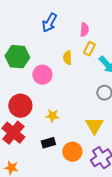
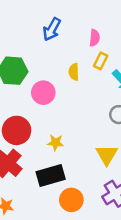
black rectangle: (48, 143) -> (51, 176), size x1.6
orange circle: (72, 152) -> (71, 200), moved

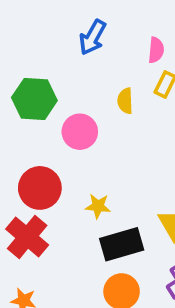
black rectangle: (51, 176) -> (122, 244), moved

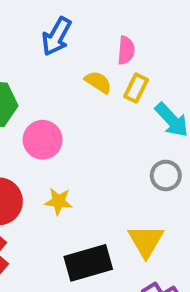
yellow semicircle: (125, 101) -> (98, 82), moved, turned 125
yellow star: (98, 206) -> (58, 201), moved

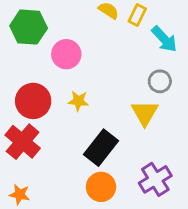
yellow triangle: (146, 241) -> (145, 113), moved
black rectangle: (88, 263) -> (101, 148), turned -36

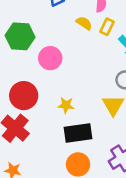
yellow star: (78, 101) -> (66, 105), moved
black rectangle: (101, 148) -> (78, 133), turned 44

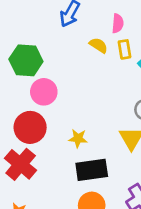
yellow rectangle: (107, 27) -> (125, 49), turned -35
pink circle: (50, 58) -> (44, 92), moved

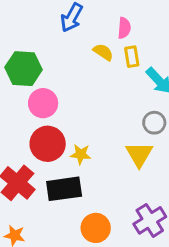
red circle: (30, 127) -> (48, 144), moved
black rectangle: (92, 170) -> (64, 189), moved

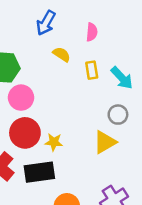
yellow semicircle: (103, 52) -> (62, 54), moved
yellow rectangle: (132, 57) -> (92, 70), moved
yellow triangle: (139, 154) -> (105, 142), turned 30

